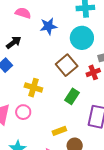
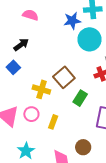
blue star: (48, 26) -> (72, 21), moved
brown square: (67, 65) -> (64, 77), moved
yellow rectangle: (59, 131) -> (53, 122), moved, turned -48

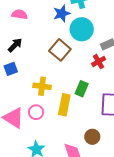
blue square: (13, 67) -> (11, 69), turned 32
brown square: (64, 77) -> (60, 50), moved
yellow rectangle: (53, 122) -> (64, 105), moved, size x1.5

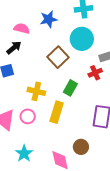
blue star: (62, 13) -> (49, 19), moved
pink semicircle: (19, 14) -> (22, 28), moved
green rectangle: (82, 89) -> (70, 88), moved

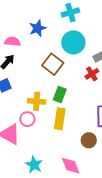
green rectangle: (70, 88) -> (60, 94), moved
pink circle: (28, 116) -> (27, 119), moved
brown circle: (81, 147) -> (89, 140), moved

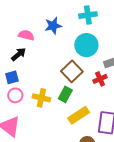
brown square: (53, 64) -> (72, 71), moved
pink circle: (27, 119) -> (15, 95), moved
yellow rectangle: (60, 119) -> (79, 115), moved, turned 40

